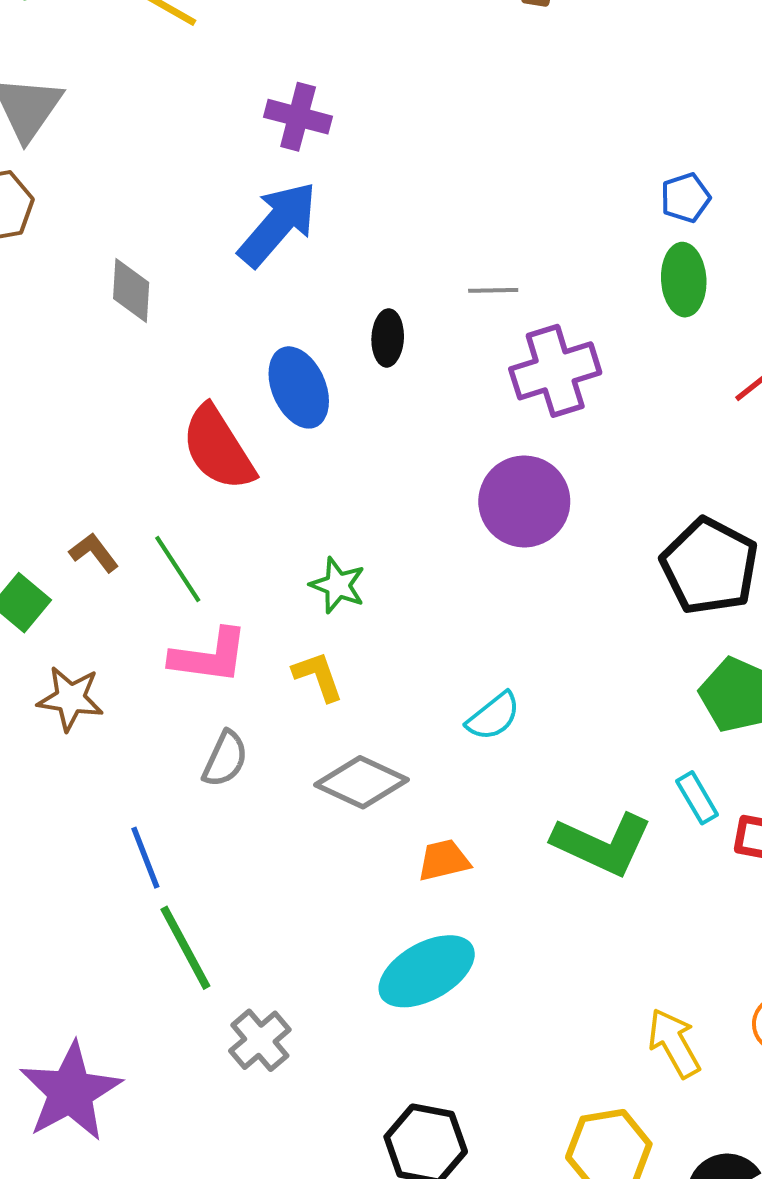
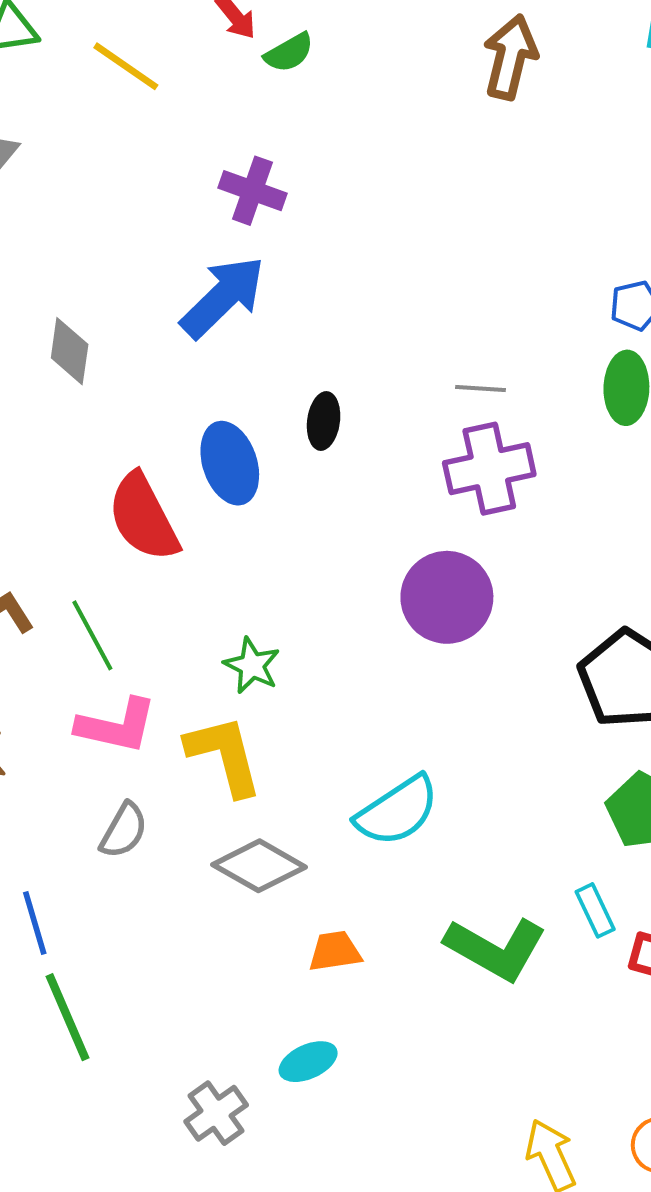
gray line: (493, 290) -> (480, 389), moved
yellow L-shape: (318, 676) -> (224, 755), size x1.6
cyan semicircle: (493, 716) -> (397, 811), size x1.5
cyan ellipse: (427, 971) -> (308, 1062), size x0.6
gray cross: (260, 1040) -> (216, 1113), moved

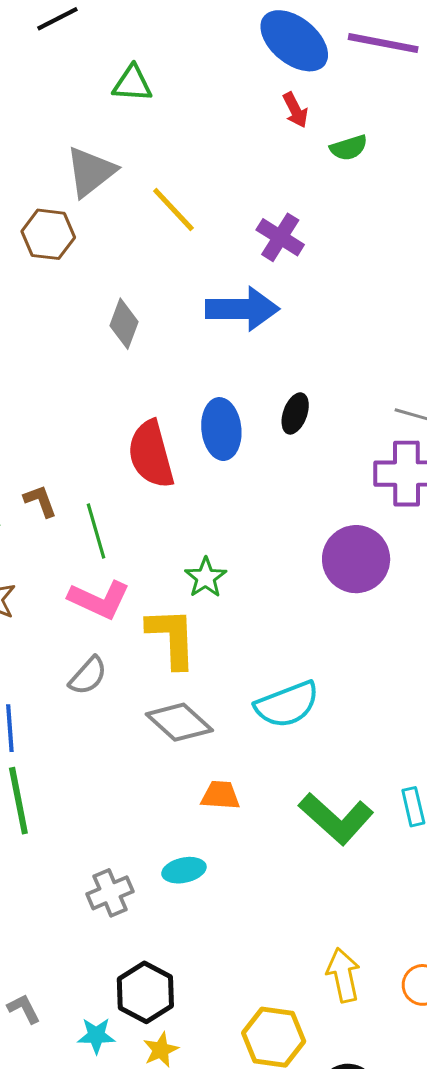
green semicircle: (289, 53) -> (349, 148), moved
yellow line: (126, 66) -> (173, 210), moved
blue arrow: (223, 297) -> (242, 309), turned 32

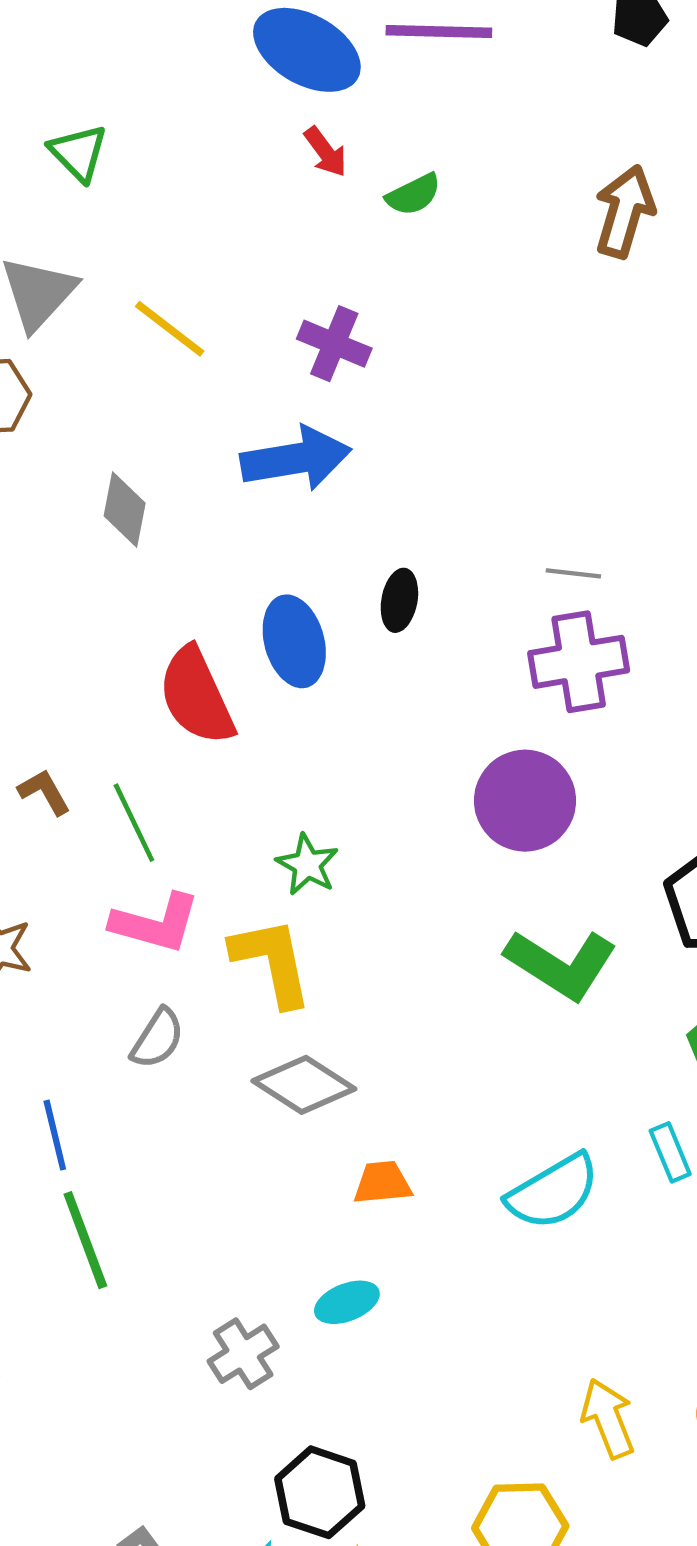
green triangle: (132, 84) -> (78, 153), turned 51
cyan semicircle: (287, 704) -> (553, 1192), moved
green L-shape: (336, 819) -> (561, 964), moved

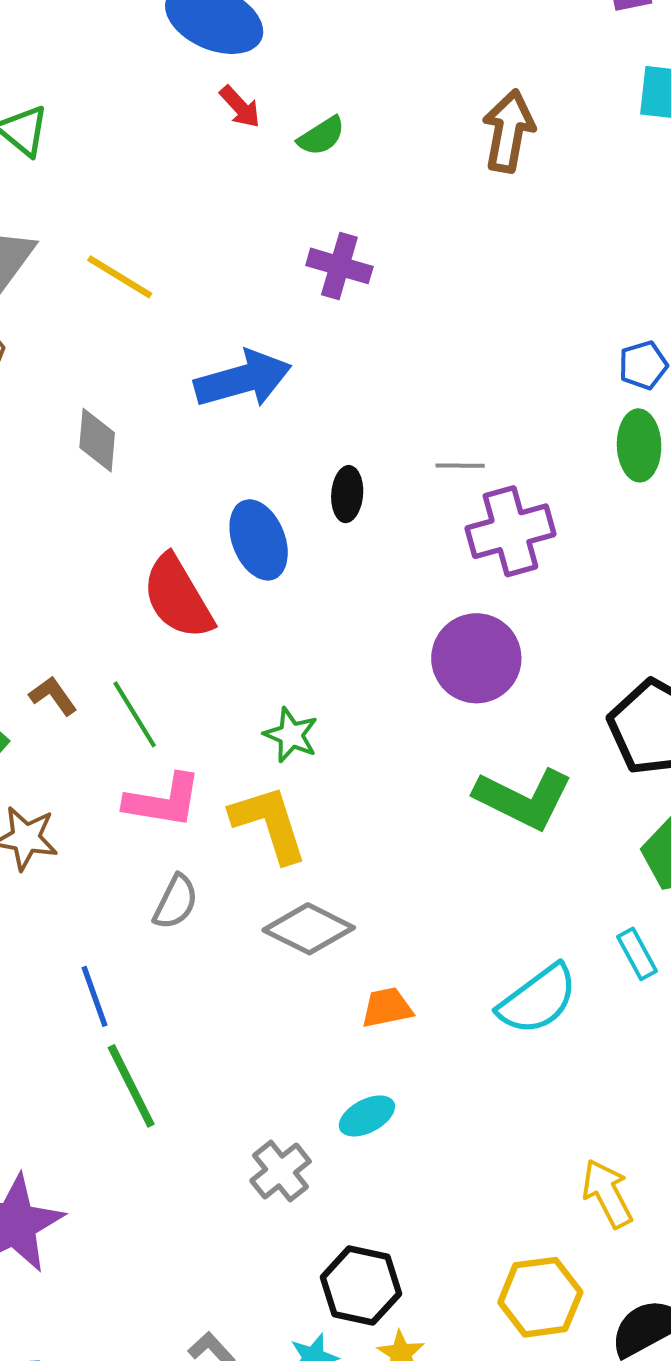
purple cross: (334, 344) -> (339, 266), moved
gray line: (573, 573) -> (460, 466), moved

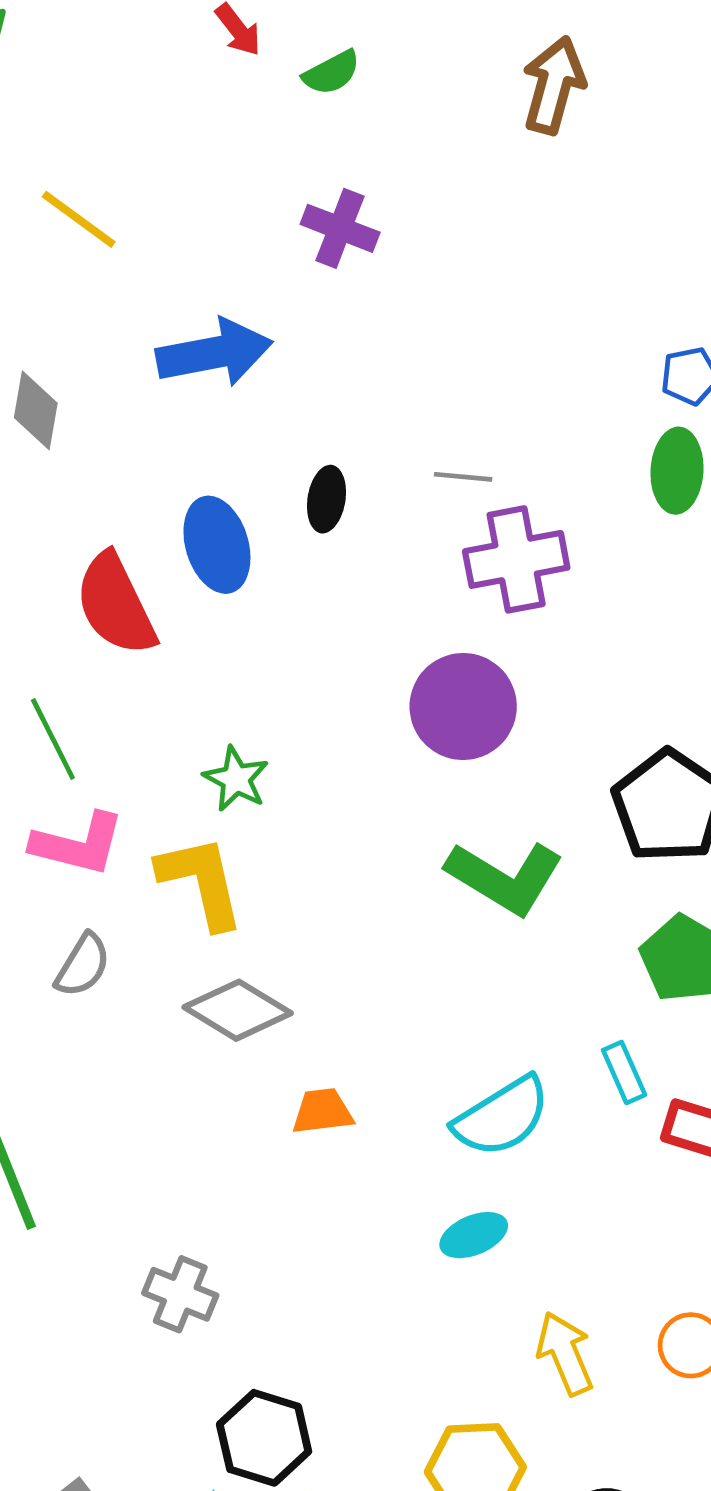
cyan ellipse: (367, 1116) -> (474, 1235), moved
gray cross: (281, 1171) -> (180, 1294), turned -34

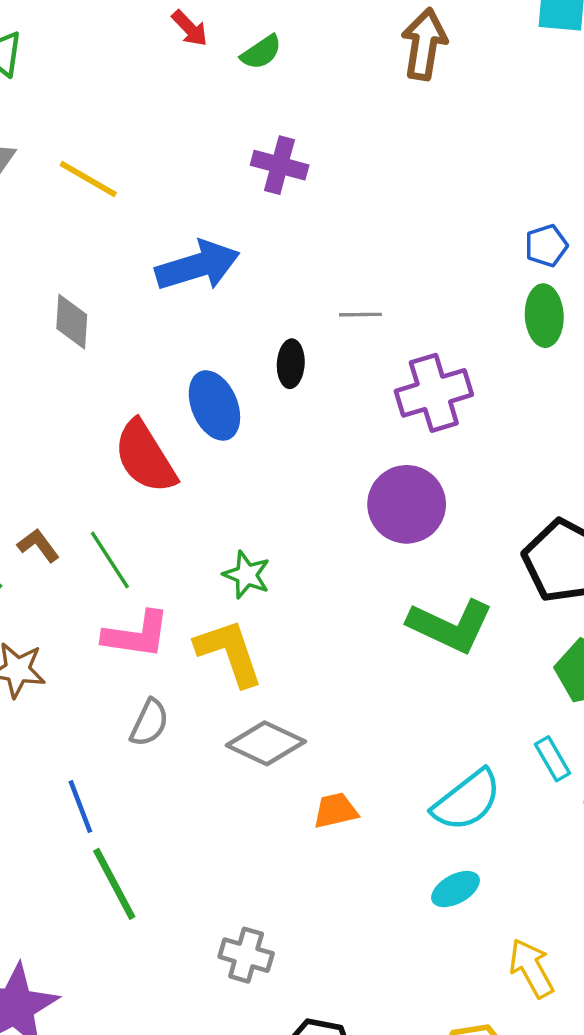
gray line: (463, 477) -> (360, 315), moved

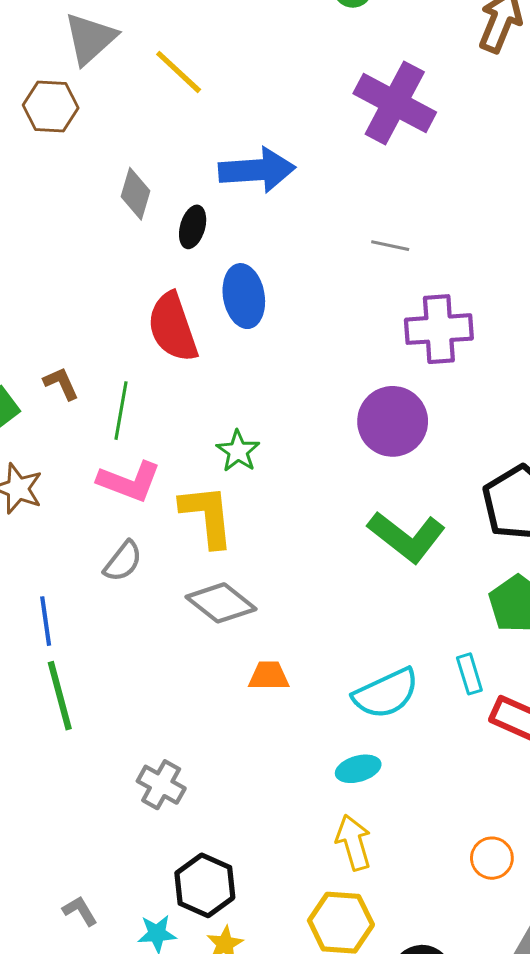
purple cross: (280, 165) -> (395, 103), moved, size x1.6
black ellipse: (291, 364) -> (193, 227), moved
green line: (110, 560) -> (121, 411), turned 30
yellow arrow: (531, 968) -> (354, 842), moved

